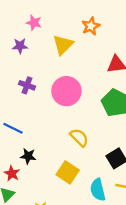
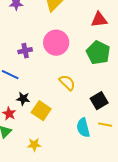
purple cross: (27, 85) -> (25, 51), moved, turned -32
yellow square: (68, 172) -> (41, 111), moved

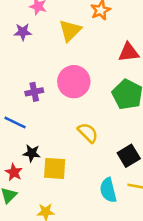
yellow square: (41, 111) -> (55, 168), turned -30

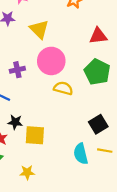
yellow triangle: (70, 31) -> (39, 29), moved, turned -30
yellow semicircle: (88, 133) -> (63, 88), moved, turned -30

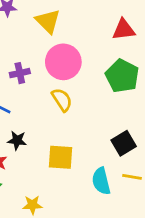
yellow semicircle: (63, 88) -> (62, 100), moved, turned 42
yellow square: (35, 135) -> (61, 157), moved

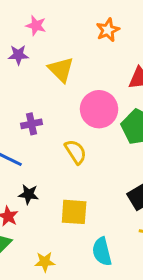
pink circle: (63, 62) -> (99, 109), moved
cyan semicircle: (101, 181) -> (102, 252), moved

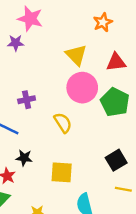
pink star: (36, 26) -> (30, 19), size x1.5
orange star: (108, 30) -> (103, 22), moved
yellow triangle: (61, 70) -> (76, 55), moved

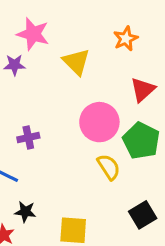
yellow triangle: (76, 55) -> (76, 62), moved
red triangle: (116, 62) -> (143, 90), turned -35
yellow semicircle: (63, 123) -> (109, 167), moved

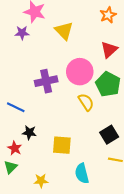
orange star: (126, 39) -> (108, 15), moved
purple cross: (28, 138) -> (46, 81), moved, size x1.5

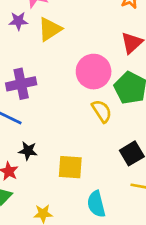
yellow triangle: (64, 31) -> (50, 29), moved, turned 42
purple cross: (46, 81) -> (21, 84), moved

